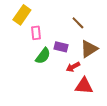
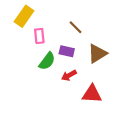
brown line: (78, 23) -> (75, 27), moved
red arrow: (73, 67) -> (69, 75), moved

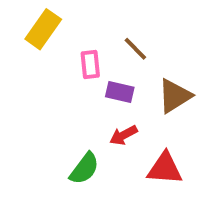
pink rectangle: (39, 36) -> (90, 64), moved
green semicircle: (47, 61) -> (84, 169), moved

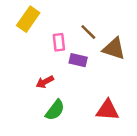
brown triangle: (175, 96) -> (114, 49), moved, turned 50
red arrow: (124, 135) -> (45, 82), moved

